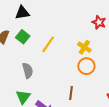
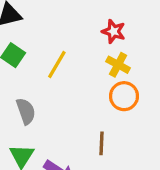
red star: (99, 22) -> (114, 31), moved

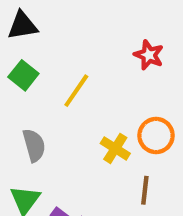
yellow cross: (118, 65) -> (115, 148), moved
brown line: (102, 143) -> (145, 190), moved

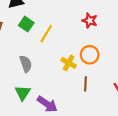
red star: (149, 55) -> (90, 21), moved
green square: (23, 75) -> (26, 24), moved

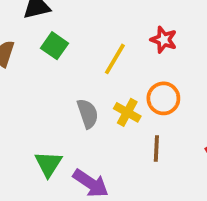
yellow line: (46, 34) -> (115, 59), moved
gray semicircle: (26, 64) -> (88, 114), moved

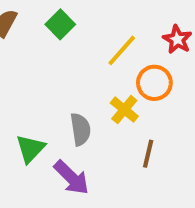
orange circle: (163, 98) -> (154, 83), moved
gray semicircle: (88, 114) -> (80, 129), moved

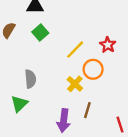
gray semicircle: (80, 129) -> (30, 79), moved
purple arrow: (71, 178) -> (64, 121), moved, turned 50

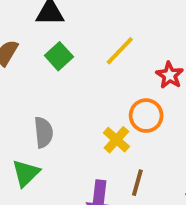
yellow line: (75, 50) -> (120, 51), moved

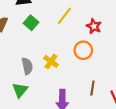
yellow cross: (116, 140) -> (51, 61), moved
brown line: (137, 183) -> (92, 88), moved

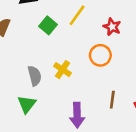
green square: (31, 23) -> (48, 25), moved

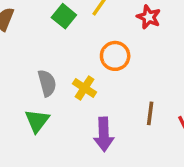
orange circle: (100, 55) -> (115, 56), moved
yellow cross: (62, 70) -> (85, 88), moved

